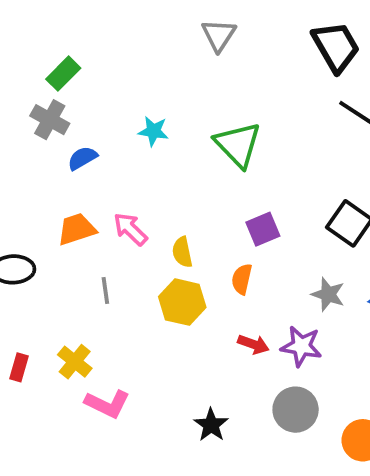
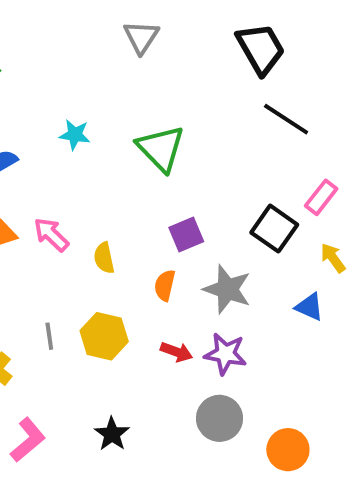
gray line: (105, 291) -> (49, 336), moved
gray star: (328, 294) -> (227, 289), moved, size x1.4
yellow hexagon: (182, 302) -> (104, 336), moved
pink L-shape: (107, 404) -> (28, 440), moved, turned -66
black star: (211, 425) -> (112, 434), moved

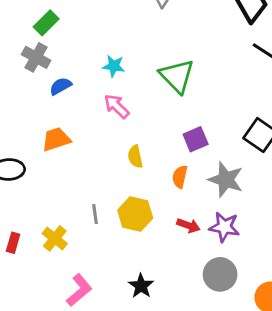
pink arrow: (51, 234) -> (117, 106), moved

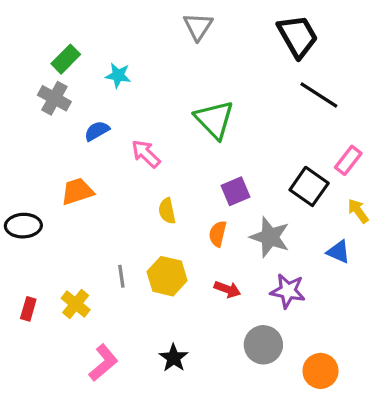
cyan star: (114, 66) -> (118, 75), moved
blue semicircle: (61, 86) -> (97, 131), moved
purple star: (224, 227) -> (288, 291), moved

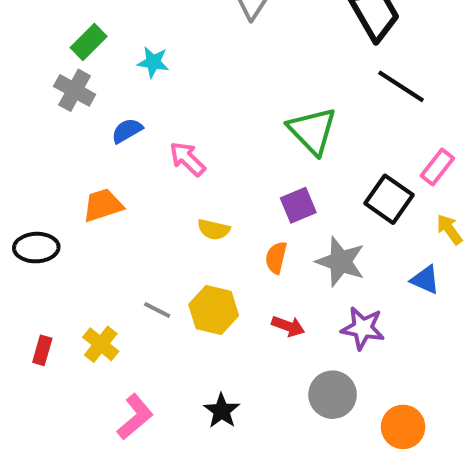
green triangle: (214, 120) -> (312, 131), moved
yellow semicircle: (167, 211) -> (214, 229), turned -65
gray line: (121, 276) -> (157, 310), turned -55

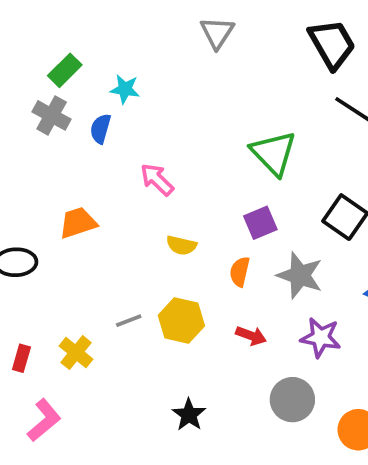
blue semicircle: (127, 131) -> (100, 129), moved, turned -44
gray line: (157, 310) -> (129, 321), turned -48
pink L-shape: (135, 417) -> (44, 420), moved

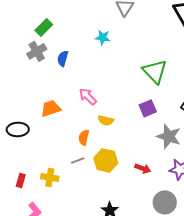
cyan star: (125, 89) -> (103, 37), moved
gray cross: (52, 115) -> (37, 51), turned 30
pink arrow: (157, 179) -> (88, 96), moved
orange semicircle: (240, 272) -> (84, 137), moved
yellow cross: (76, 353) -> (50, 177), turned -30

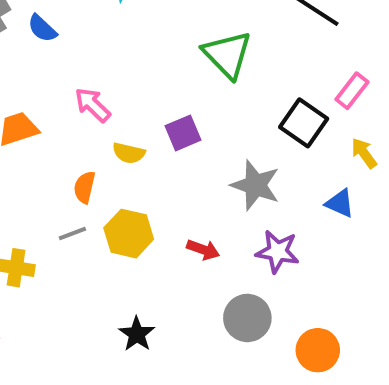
blue semicircle: (63, 58) -> (42, 28), turned -63
purple square: (148, 108) -> (183, 133), moved

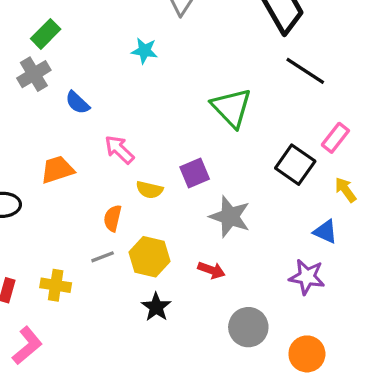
blue semicircle: (42, 28) -> (77, 103), moved
gray star: (255, 185) -> (230, 217), moved
purple star: (278, 252) -> (307, 277), moved
black star: (137, 334) -> (156, 307), moved

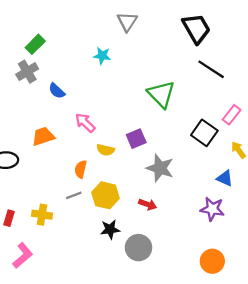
black star: (156, 307) -> (110, 229), turned 30
gray circle: (248, 327) -> (138, 248), moved

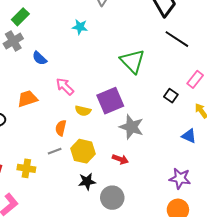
black square: (204, 133) -> (171, 96), size x0.6
purple square: (136, 139) -> (110, 101), size x1.5
purple star: (212, 209) -> (180, 178), moved

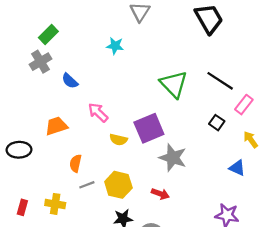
black line: (177, 39) -> (220, 81), moved
orange semicircle: (61, 128) -> (76, 163), moved

